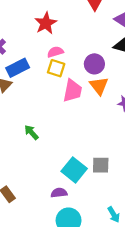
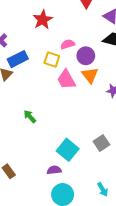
pink semicircle: (55, 52) -> (68, 44), moved
pink trapezoid: (72, 91) -> (66, 79), turned 140
gray square: (101, 165) -> (101, 143), moved, turned -35

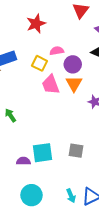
gray square: (101, 143) -> (76, 151), turned 35
cyan square: (68, 150) -> (42, 153), turned 35
purple semicircle: (54, 170) -> (23, 161), moved

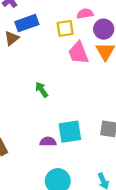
yellow square: (39, 63) -> (65, 28), turned -35
green arrow: (10, 115) -> (42, 90), moved

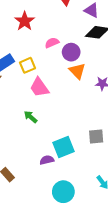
yellow square: (65, 28) -> (28, 65), moved
pink trapezoid: (78, 53) -> (39, 87), moved

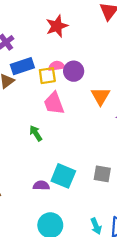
pink semicircle: (52, 43) -> (56, 66), moved
purple circle: (71, 52) -> (74, 71), moved
cyan square: (63, 147) -> (63, 176), turned 30

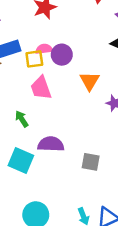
cyan square: (63, 176) -> (21, 160), moved
purple semicircle: (41, 185) -> (51, 144), moved, size x1.5

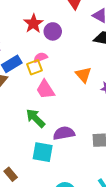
purple circle: (62, 55) -> (53, 31), moved
green arrow: (22, 119) -> (36, 118), size x1.5

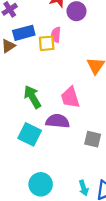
pink semicircle: (41, 57) -> (56, 35), turned -80
pink trapezoid: (45, 89) -> (70, 97), moved

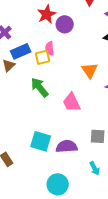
green arrow: (32, 97) -> (40, 87), moved
purple semicircle: (58, 121) -> (67, 146), moved
cyan arrow: (84, 188) -> (95, 168), moved

